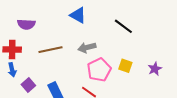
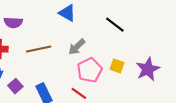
gray arrow: (87, 48) -> (77, 47), turned -30
purple star: (155, 69) -> (148, 69), size x1.6

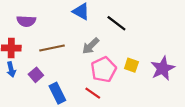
black line: (115, 25) -> (116, 23), moved
purple square: (15, 86) -> (36, 75), moved

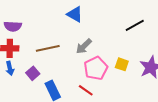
purple semicircle: (26, 21) -> (13, 26), moved
black line: (116, 23) -> (135, 25), moved, turned -66

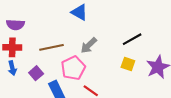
black line: (135, 25) -> (132, 39), moved
pink pentagon: (96, 68) -> (73, 68), moved

